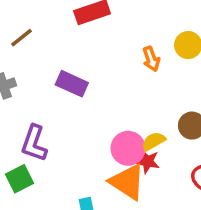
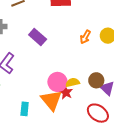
orange arrow: (151, 59) -> (85, 37), turned 32

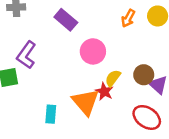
pink circle: (57, 82) -> (93, 51), moved
yellow semicircle: (73, 82) -> (113, 78), turned -40

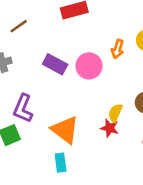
pink circle: (93, 51) -> (89, 66), moved
orange triangle: (86, 102) -> (65, 130), moved

